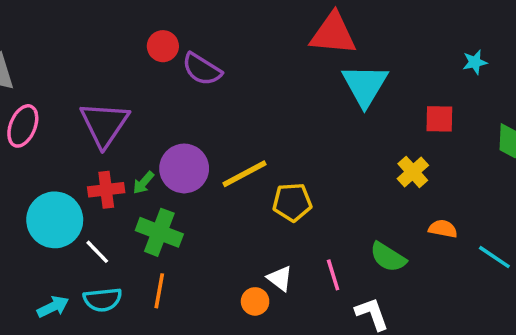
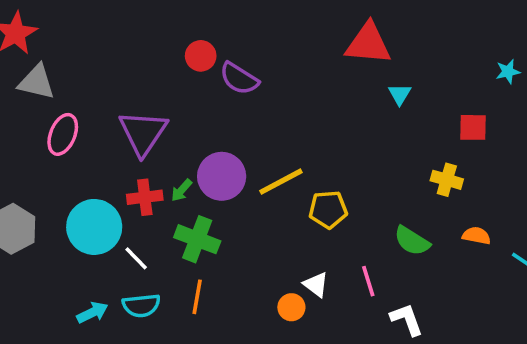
cyan triangle: (365, 85) -> (400, 94), size x0.5
yellow cross: (413, 172) -> (447, 180), turned -32
green semicircle: (388, 257) -> (412, 241), moved

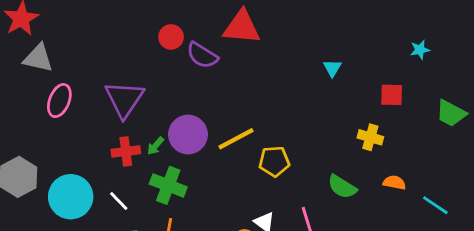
red triangle: (368, 44) -> (242, 27), moved
cyan circle: (94, 227) -> (71, 197), moved

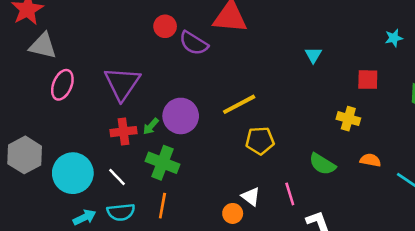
yellow line: (236, 139) -> (239, 104), moved

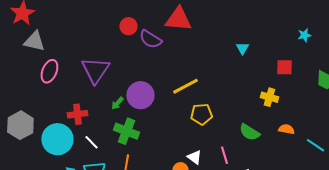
red cross: (123, 132) -> (77, 114), moved

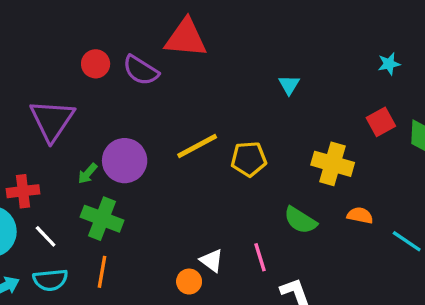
red circle: (128, 26) -> (96, 64), moved
red square: (284, 67) -> (381, 122), moved, turned -30
yellow cross: (269, 97) -> (333, 164), size x1.4
yellow pentagon: (201, 114) -> (249, 159), moved

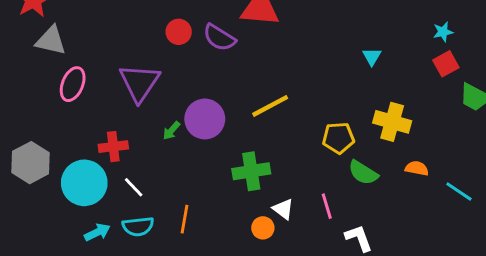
cyan triangle: (289, 85) -> (372, 56), moved
red square: (381, 122) -> (446, 64), moved
yellow pentagon: (249, 159) -> (338, 138), moved
green cross: (102, 219) -> (251, 171), moved, turned -30

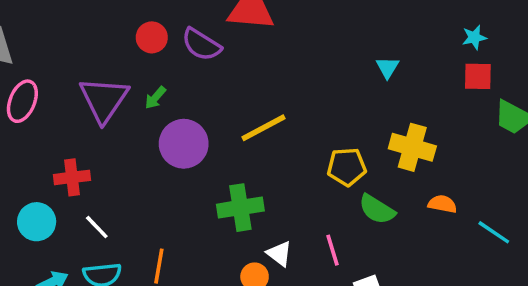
red square: (446, 64) -> (478, 76), turned 30
green arrow: (171, 131) -> (155, 98), moved
cyan circle: (84, 183) -> (37, 222), size x0.7

